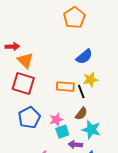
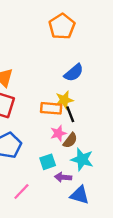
yellow star: (90, 80) -> (64, 100), moved
pink star: (56, 120) -> (58, 133), moved

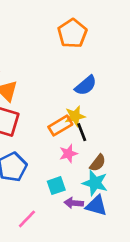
orange rectangle: (51, 108) -> (60, 126), turned -36
brown semicircle: (70, 140) -> (98, 163), moved
blue triangle: (80, 195) -> (96, 206), moved

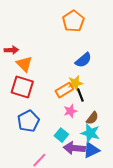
cyan square: (56, 186) -> (61, 135), turned -32
purple arrow: (74, 203) -> (74, 148), size x1.5
blue triangle: (96, 206) -> (91, 150), turned -42

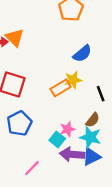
orange triangle: (24, 64) -> (15, 38), moved
black line: (80, 95) -> (101, 94), moved
pink star: (70, 111) -> (67, 129), moved

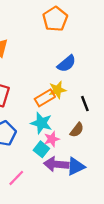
cyan star: (90, 137) -> (41, 123), moved

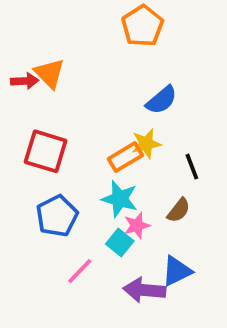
purple arrow: (56, 164) -> (144, 290), moved
pink line: (16, 178) -> (80, 271), moved

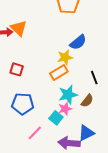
yellow star: (146, 144) -> (65, 57), moved
red square: (46, 151) -> (17, 69), size x0.6
cyan star: (120, 199) -> (68, 95), moved, turned -30
blue pentagon: (57, 216) -> (23, 104), turned 30

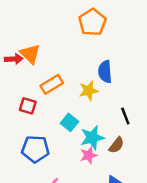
blue semicircle: (78, 42) -> (105, 72), turned 126
orange rectangle: (59, 72) -> (52, 84), moved
cyan square: (56, 118) -> (70, 122), moved

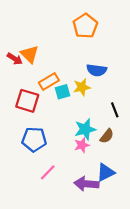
red arrow: (14, 59) -> (15, 59), turned 35
blue semicircle: (105, 72) -> (97, 70), turned -78
red square: (28, 106) -> (27, 101), size x1.5
cyan square: (70, 122) -> (62, 92), moved, turned 35

